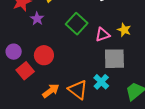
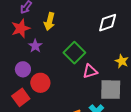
pink triangle: (103, 35) -> (90, 71), moved
purple circle: (14, 52) -> (23, 69), moved

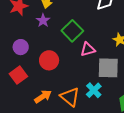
purple star: (35, 46) -> (43, 20), moved
red circle: (40, 83) -> (49, 60), moved

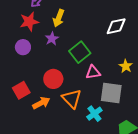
purple circle: (21, 47) -> (23, 47), moved
orange arrow: (43, 97) -> (41, 103), moved
orange triangle: (70, 97) -> (72, 99), moved

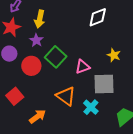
green square: (80, 52) -> (56, 57), moved
red circle: (53, 79) -> (31, 66), moved
orange arrow: (41, 103) -> (37, 116), moved

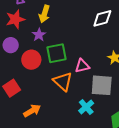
green square: (56, 57) -> (56, 53), turned 30
orange triangle: (66, 96) -> (63, 81), moved

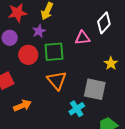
white diamond: (102, 18) -> (104, 23), turned -40
pink triangle: (82, 66) -> (82, 38), moved

